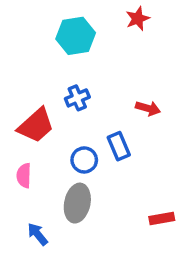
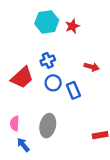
red star: (138, 19) -> (72, 26), moved
blue circle: (84, 160) -> (53, 83), moved
pink semicircle: (24, 175) -> (15, 123), moved

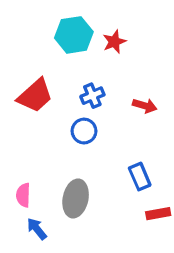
blue cross: (48, 60) -> (92, 96), moved
red trapezoid: (22, 78) -> (35, 96), moved
blue rectangle: (73, 90) -> (140, 177), moved

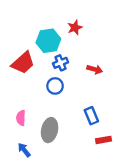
cyan hexagon: (74, 35) -> (48, 41), moved
pink semicircle: (23, 195) -> (21, 118), moved

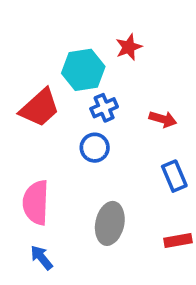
blue rectangle: (91, 116) -> (174, 176), moved
pink semicircle: (21, 118) -> (36, 203), size x1.6
gray ellipse: (50, 130) -> (110, 223), moved

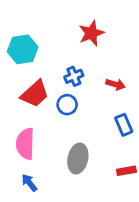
red star: (129, 47) -> (91, 33), size x1.4
cyan hexagon: (83, 70) -> (23, 49), moved
red trapezoid: (40, 108) -> (35, 94), moved

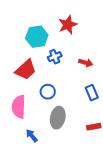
cyan hexagon: (23, 49) -> (37, 37), moved
blue circle: (67, 105) -> (48, 92), moved
blue arrow: (29, 183) -> (32, 136), moved

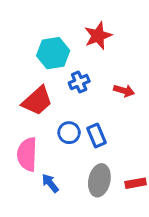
blue rectangle: (92, 93) -> (97, 136), moved
gray ellipse: (58, 118) -> (99, 180), moved
blue arrow: (32, 136) -> (50, 183), moved

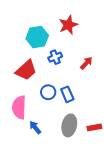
red arrow: (124, 91) -> (86, 63), turned -64

